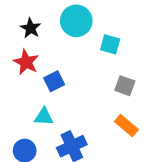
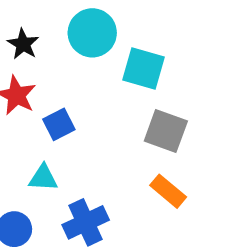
cyan square: (110, 44) -> (144, 69), size x1.4
gray square: (125, 86) -> (166, 131), size x1.4

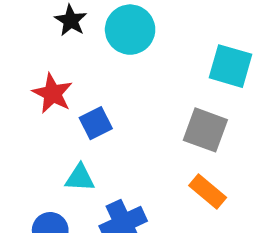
black star: (23, 44) -> (71, 20), moved
cyan square: (144, 69) -> (230, 66), moved

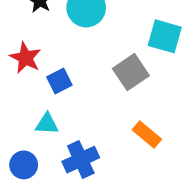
gray square: (205, 130) -> (131, 72), moved, turned 36

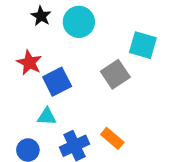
blue square: (59, 81) -> (57, 82), size x1.4
orange rectangle: (147, 135) -> (112, 138), moved

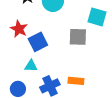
gray square: (115, 74) -> (78, 37), turned 36
orange rectangle: (112, 138) -> (76, 81), turned -35

